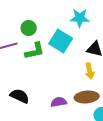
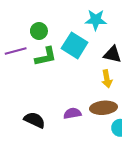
black semicircle: (20, 96) -> (35, 120), moved

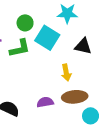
green circle: (39, 31) -> (25, 23), moved
yellow arrow: (107, 79) -> (66, 73), moved

